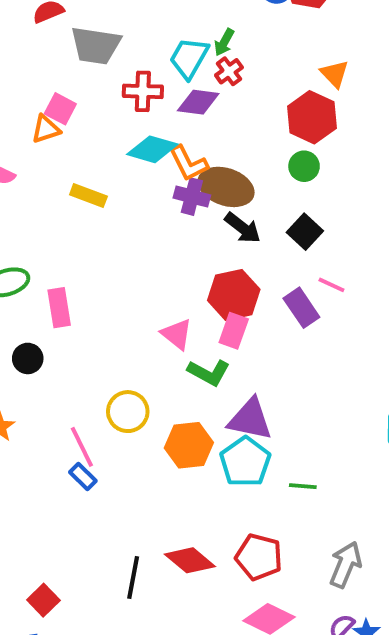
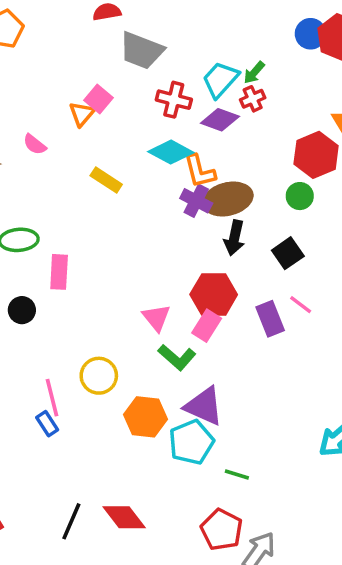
orange triangle: (46, 129) -> (82, 114), turned -44
brown ellipse: (226, 187) -> (228, 199), turned -45
black arrow: (243, 228) -> (234, 238), turned 52
red pentagon: (259, 557) -> (222, 530), moved

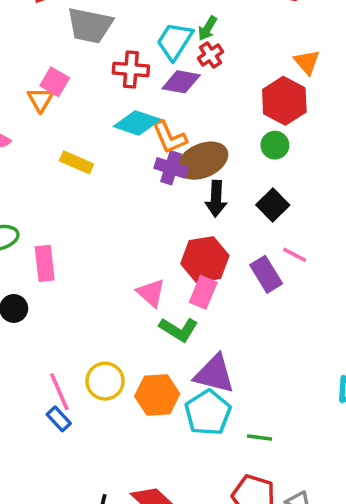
yellow circle: (99, 376) -> (105, 381), moved

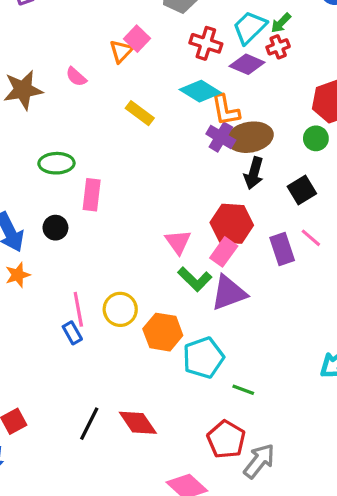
purple triangle: (214, 374) -> (229, 293), moved, turned -48

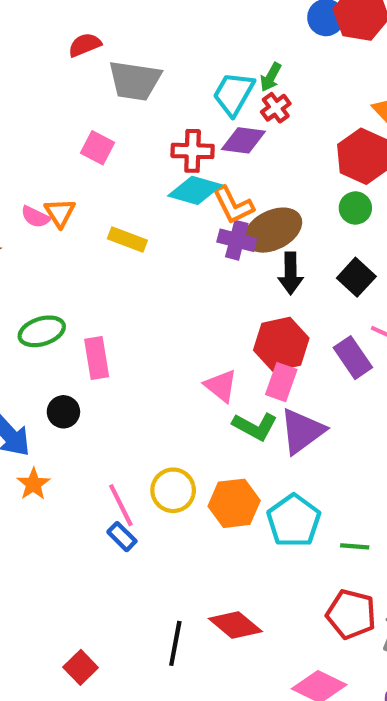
red cross: (206, 43) -> (193, 151), moved
orange triangle: (121, 51) -> (60, 213), moved

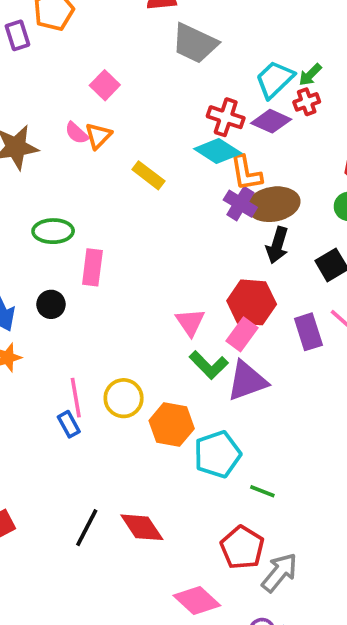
pink square: (97, 148) -> (105, 85), moved

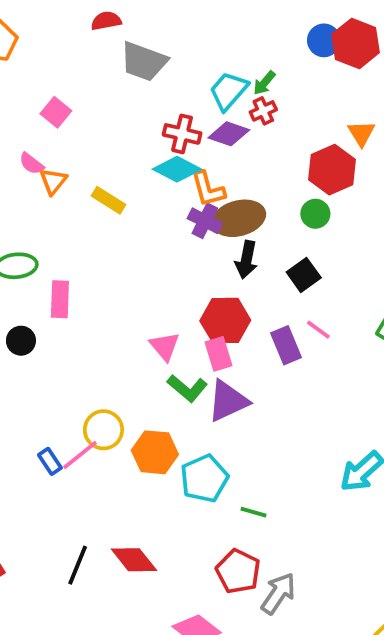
orange triangle: (98, 136) -> (53, 181), moved
pink rectangle: (242, 334) -> (218, 354), turned -48
pink line: (76, 398) -> (80, 455), moved, turned 66

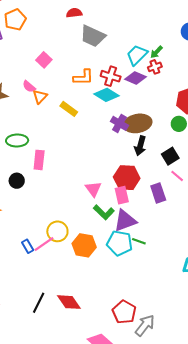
orange L-shape: (208, 189) -> (83, 77), moved, turned -80
pink line: (318, 330) -> (177, 176), moved
cyan pentagon: (204, 478) -> (120, 243), moved, turned 30
green line: (253, 512) -> (139, 241), moved

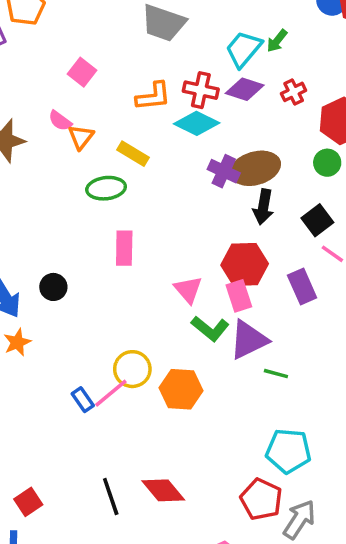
red cross: (155, 67) -> (294, 92), moved
green ellipse: (17, 140) -> (106, 188), moved
pink rectangle: (39, 160) -> (124, 248), moved
cyan pentagon: (120, 243) -> (288, 451), moved
black line: (39, 303) -> (111, 496), turned -40

